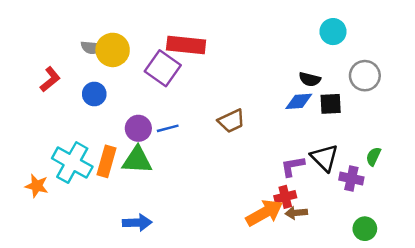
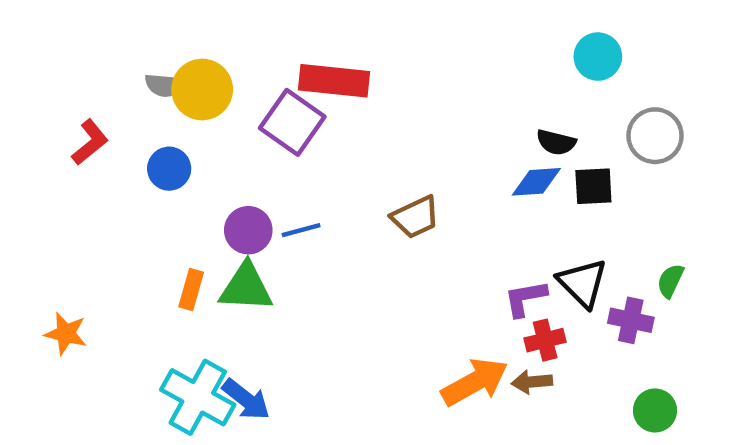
orange rectangle: (106, 161) -> (191, 290), size x0.7
cyan cross: (72, 163) -> (198, 397), moved
red cross: (285, 197) -> (545, 340), moved
blue arrow: (137, 223) -> (246, 399), turned 40

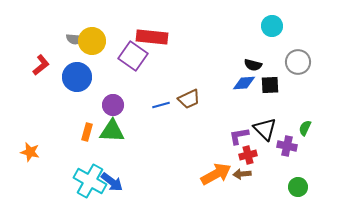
blue circle: (169, 169) -> (77, 77), size x1.5
blue line: (301, 230) -> (161, 105), moved

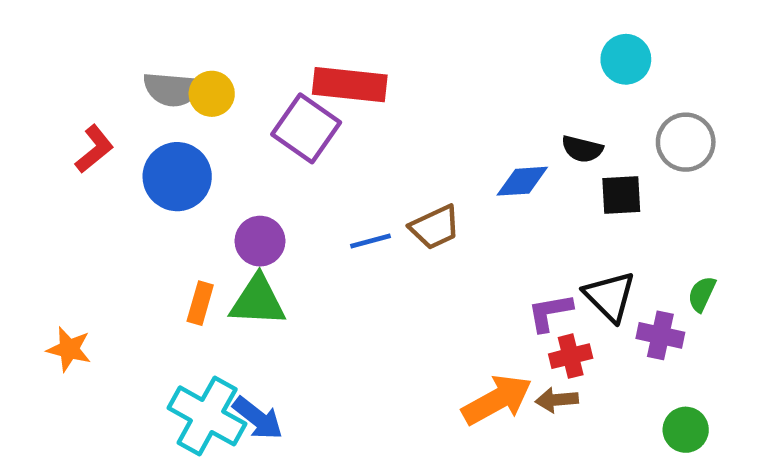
gray semicircle: (75, 39) -> (173, 89), size x1.4
yellow circle: (92, 41) -> (212, 94), size x0.7
blue diamond: (244, 83) -> (522, 181), moved

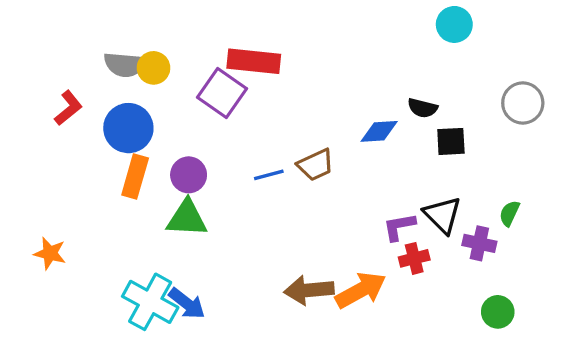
cyan circle: (626, 59) -> (454, 24), moved
gray circle: (686, 142) -> (523, 103), moved
orange rectangle: (200, 303) -> (135, 177), moved, size x1.4
brown arrow: (557, 400) -> (309, 290), moved, size x1.6

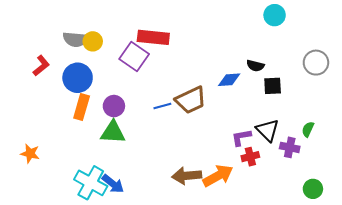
brown trapezoid: (316, 165) -> (191, 100), size x1.4
green circle: (498, 312) -> (313, 189), moved

